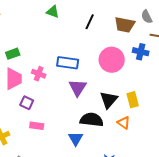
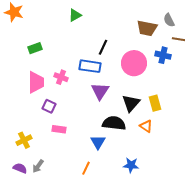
green triangle: (53, 12) -> (75, 15), turned -48
black line: (90, 22) -> (103, 47), moved
green rectangle: (13, 54) -> (35, 48), moved

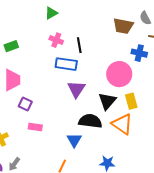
black line: (103, 47) -> (79, 45), turned -35
pink circle: (134, 63) -> (119, 74), moved
pink cross: (61, 77) -> (56, 40), moved
orange triangle: (146, 126) -> (122, 124), size x1.6

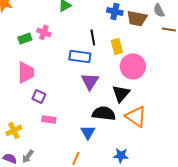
pink cross: (56, 40) -> (44, 32), moved
blue cross: (139, 53) -> (115, 11), moved
yellow rectangle: (131, 101) -> (117, 46), moved

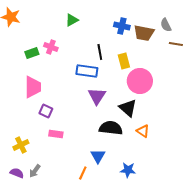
black triangle: (121, 93) -> (128, 108), turned -30
orange triangle: (136, 116) -> (143, 131), size x0.6
blue triangle: (88, 132) -> (98, 156), moved

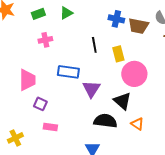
pink cross: (51, 47) -> (45, 40), turned -32
green rectangle: (32, 53) -> (38, 14), moved
blue rectangle: (87, 71) -> (68, 72), moved

